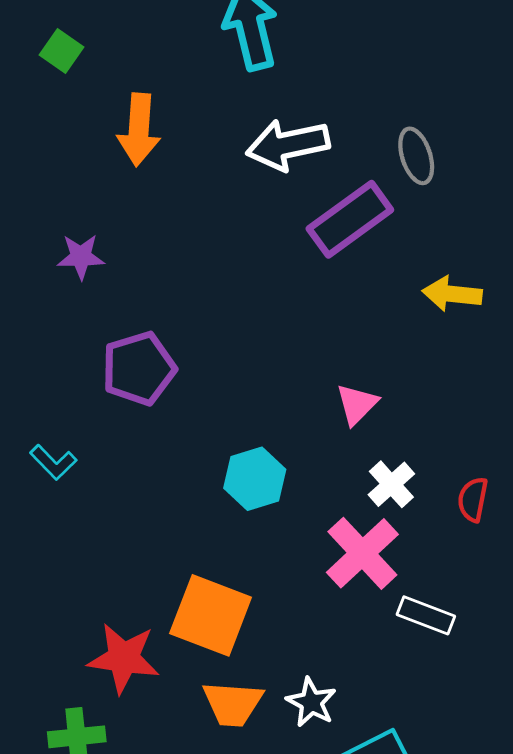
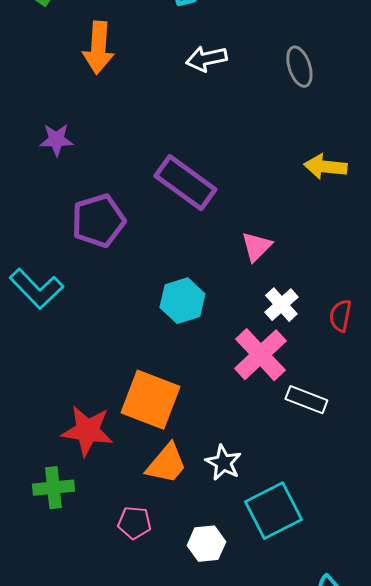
white arrow: (288, 145) -> (206, 59), size x0.7
purple rectangle: (350, 219) -> (185, 183), moved, turned 72
cyan L-shape: (53, 462) -> (36, 289), size x1.6
orange trapezoid: (233, 704) -> (166, 464), turned -54

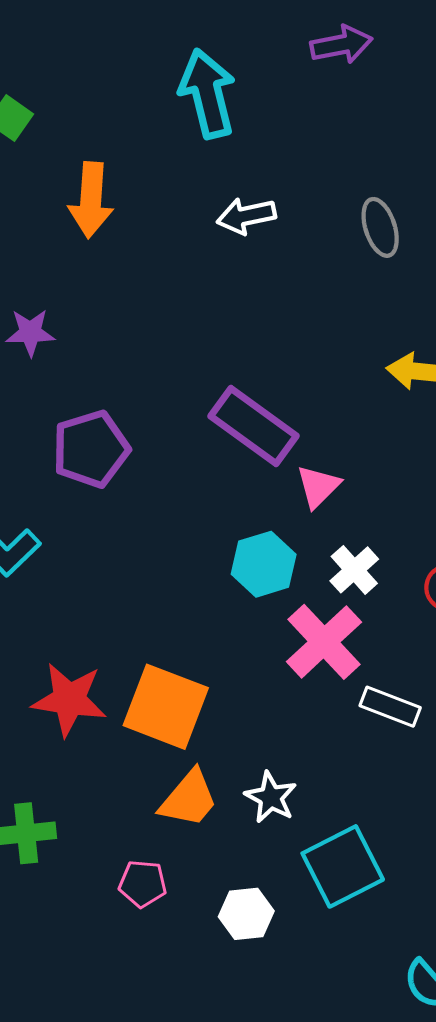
purple rectangle: (185, 183) -> (253, 426), moved
cyan hexagon: (182, 301) -> (264, 564), moved
red star: (87, 431) -> (69, 699), moved

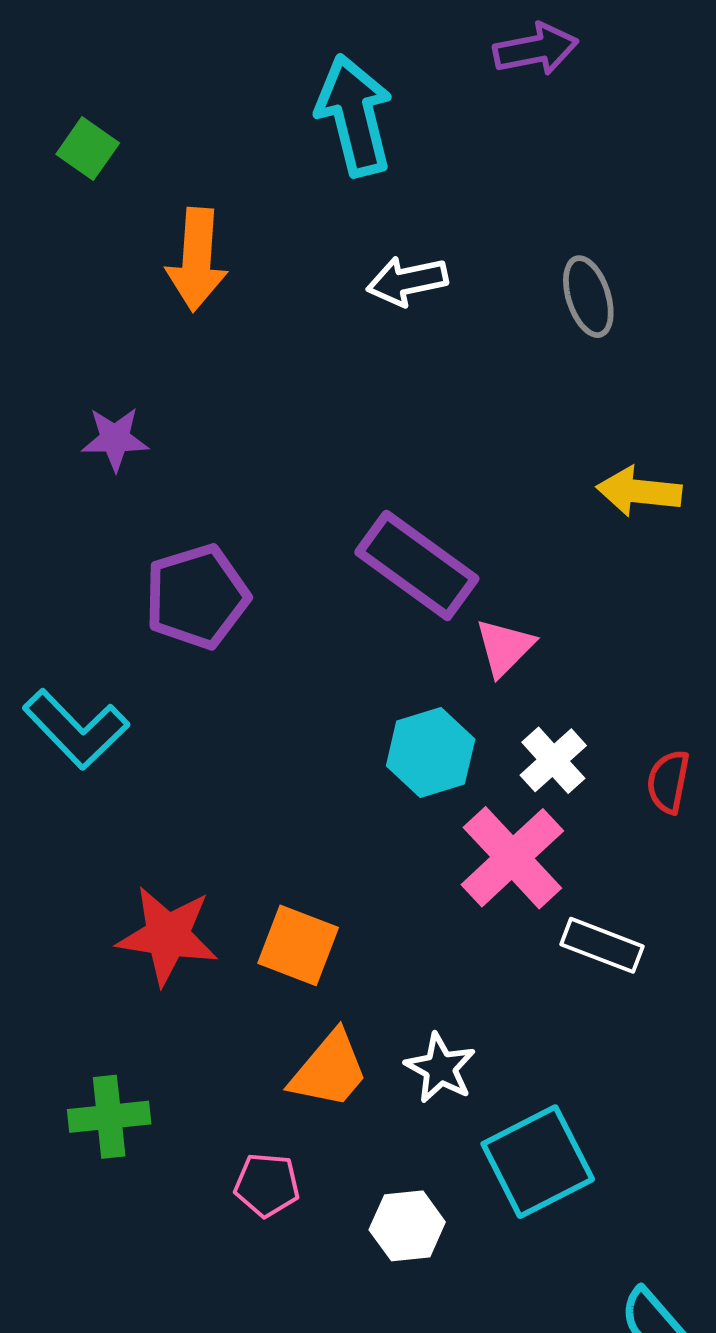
orange square: (166, 707) -> (298, 945), size x0.7

